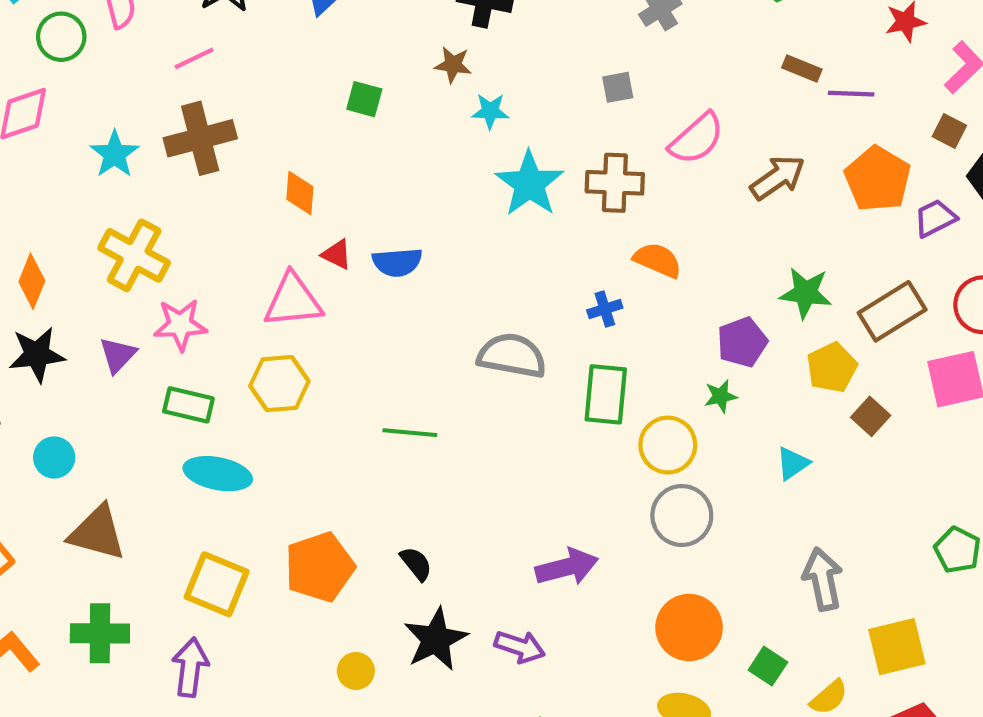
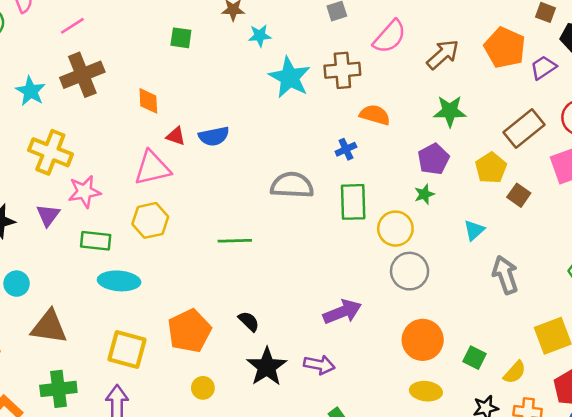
green star: (806, 293) -> (450, 111), moved
gray arrow: (823, 579) -> (505, 275), moved
yellow circle: (356, 671) -> (203, 388), moved

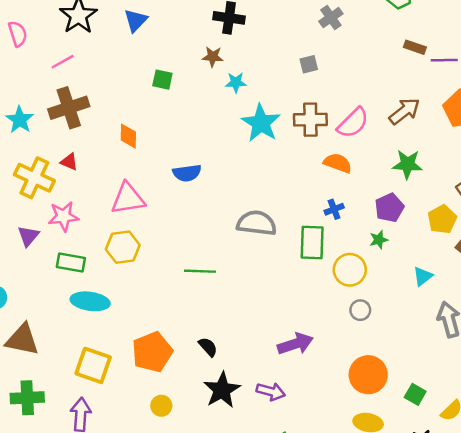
pink semicircle: (390, 37) -> (353, 123), moved
red triangle: (176, 136) -> (69, 162), moved
blue cross: (346, 149) -> (334, 209), moved
gray circle: (410, 271) -> (360, 310), size x0.6

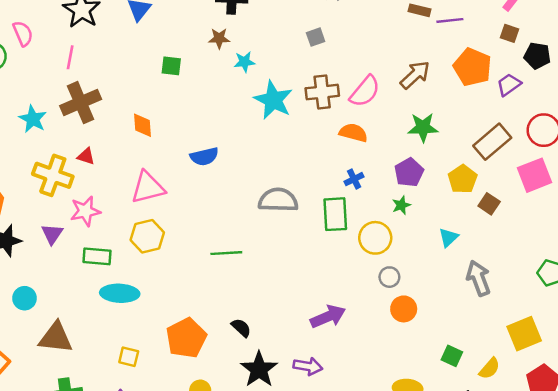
pink line: (63, 62) -> (70, 57), turned -45
yellow square: (93, 365) -> (129, 357), size x0.6
orange circle: (368, 375) -> (404, 309), moved, size x0.7

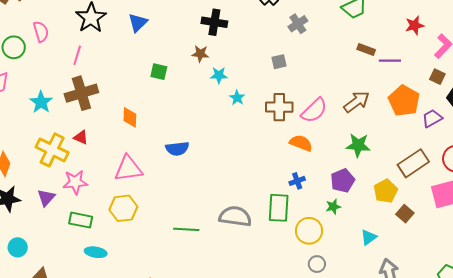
cyan star: (273, 100) -> (237, 98), moved, size x0.5
gray semicircle: (278, 200) -> (235, 216), moved
cyan ellipse: (120, 293) -> (96, 252), size x0.7

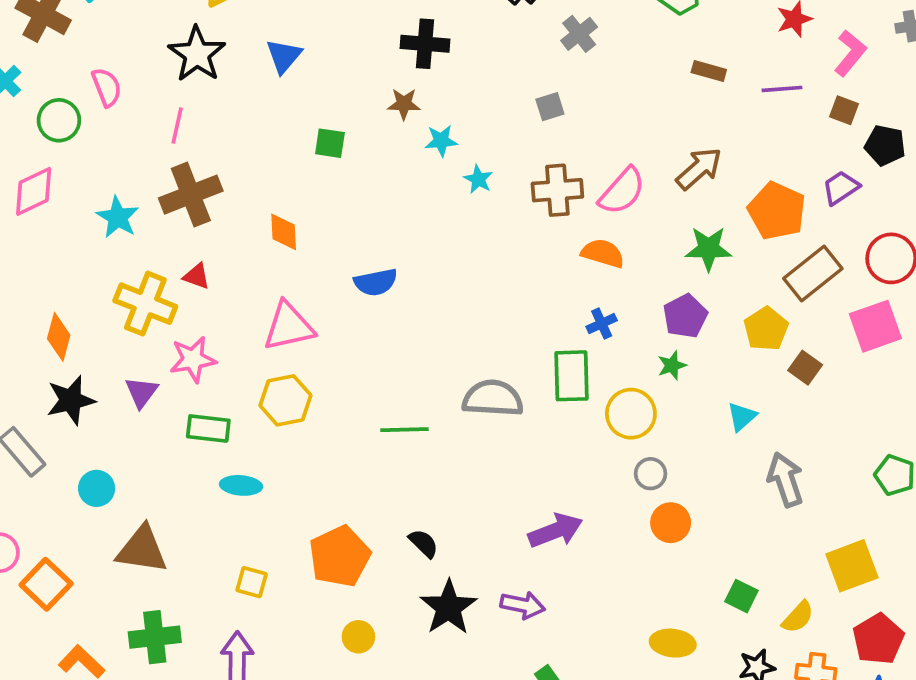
purple line: (390, 61) -> (782, 89), moved
orange pentagon: (404, 101) -> (777, 211), moved

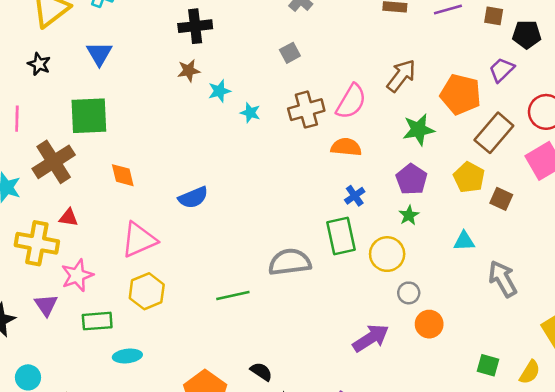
black star: (197, 54) -> (39, 64), size x0.6
pink line: (177, 125) -> (17, 119), moved
green square: (330, 143) -> (89, 116), moved, size x1.8
cyan triangle: (742, 417) -> (464, 241), turned 50
purple arrow: (555, 531) -> (371, 338), moved

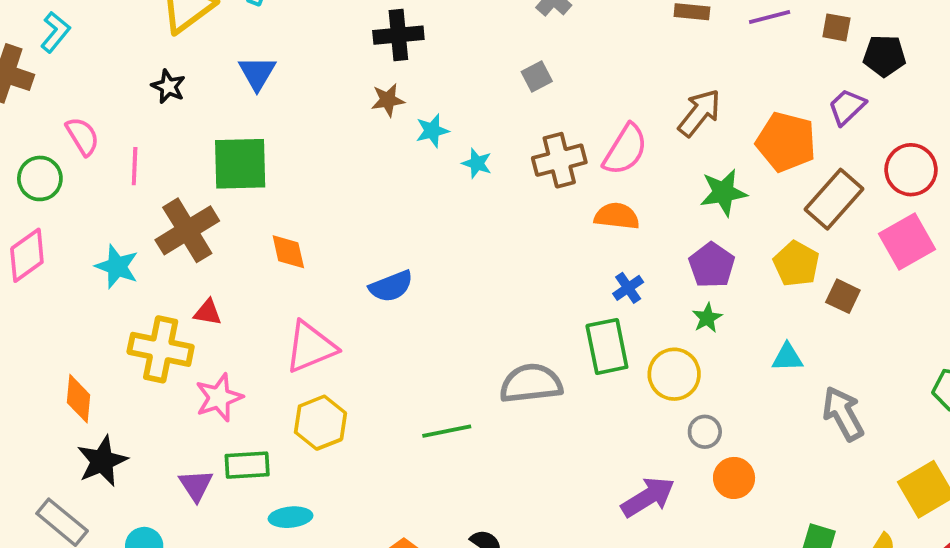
purple triangle: (46, 305) -> (196, 485), moved

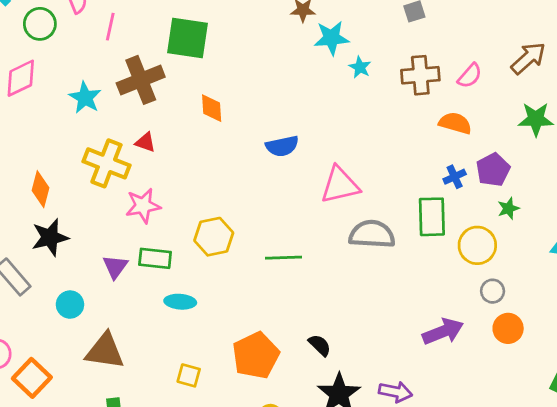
cyan star: (432, 131) -> (331, 38), size x1.4
pink semicircle: (625, 150) -> (470, 76), size x0.7
purple pentagon: (712, 265) -> (493, 170), moved
pink triangle: (310, 347) -> (340, 185), moved
green line: (447, 431) -> (284, 258), moved

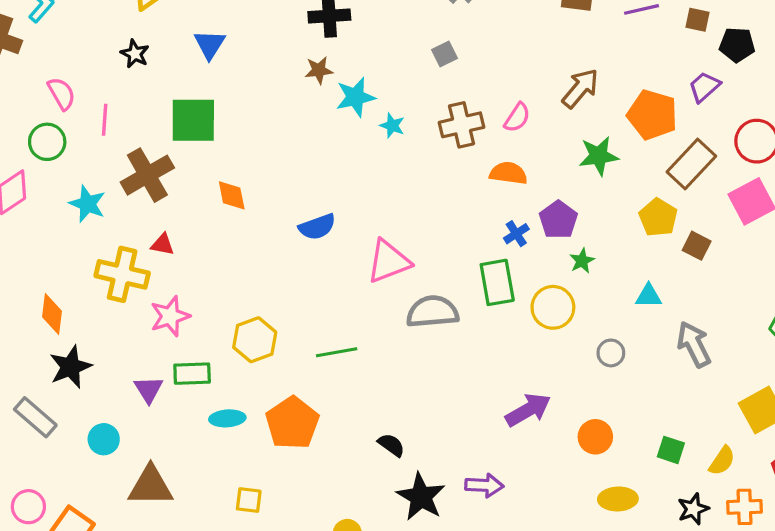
green circle: (40, 24) -> (47, 142), moved
gray circle: (493, 291) -> (611, 353), moved
orange circle: (508, 328) -> (595, 437), moved
orange pentagon: (256, 355) -> (292, 423), moved

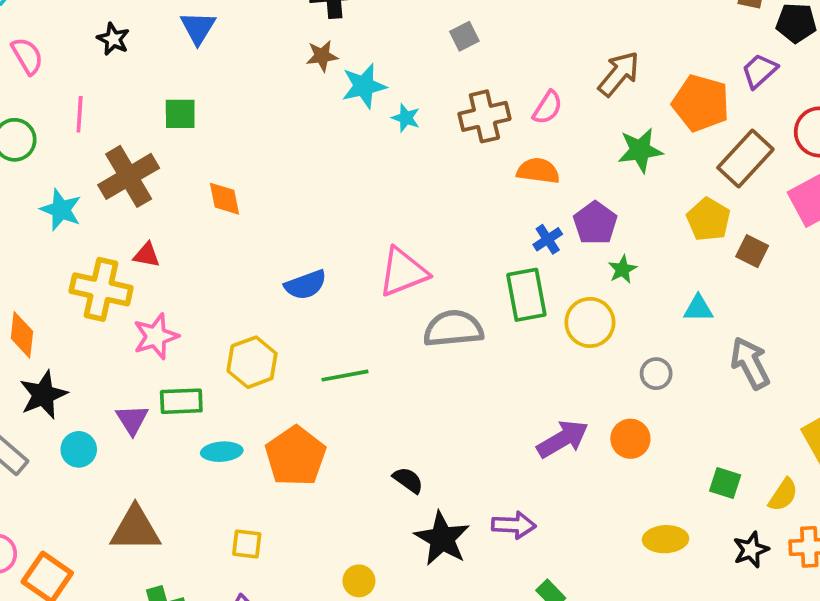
pink semicircle: (62, 94) -> (27, 56), moved
green square: (193, 120) -> (180, 114), size x0.6
blue semicircle: (317, 227) -> (306, 285), moved
orange circle: (595, 437) -> (630, 439), moved
cyan circle: (104, 439) -> (79, 449), moved

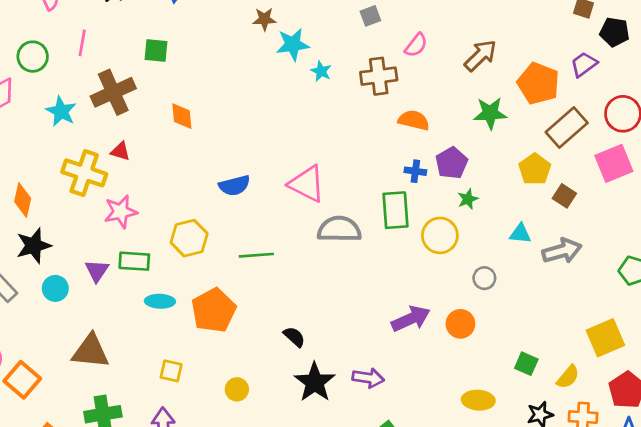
pink semicircle: (548, 107) -> (416, 45), moved
blue cross: (548, 239) -> (415, 171), turned 35
pink triangle: (403, 272) -> (307, 184), turned 42
gray arrow: (750, 363) -> (562, 251), moved, turned 96
yellow circle: (359, 581) -> (237, 389), moved

